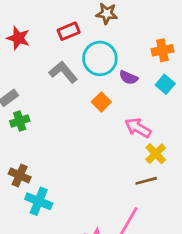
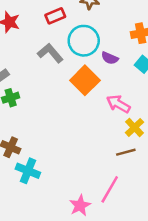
orange square: (101, 102) -> (85, 80), size x1.6

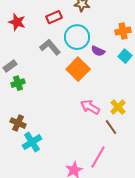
pink arrow: (118, 104) -> (90, 107), moved
brown line: (126, 152) -> (111, 127), turned 70
cyan cross: (28, 171) -> (32, 142), turned 36

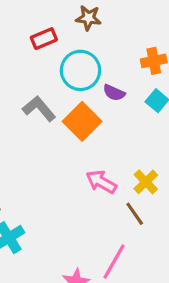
gray L-shape: (50, 47) -> (39, 109), moved

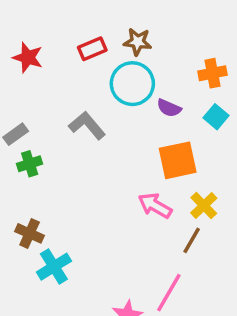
brown star: (88, 18) -> (138, 42), moved
orange square: (82, 121) -> (178, 160), moved, turned 33
brown line: (135, 214) -> (192, 240), turned 65

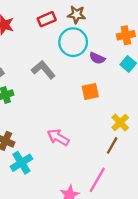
orange square: (178, 160) -> (90, 91), moved, size x0.7
pink arrow: (155, 206) -> (58, 137), moved

